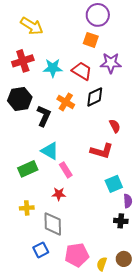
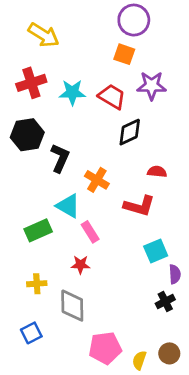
orange cross: (66, 102) -> (97, 180), moved
red semicircle: (115, 126) -> (157, 172), turned -56
black cross: (121, 221) -> (165, 301), turned -32
blue square: (41, 250) -> (31, 333), moved

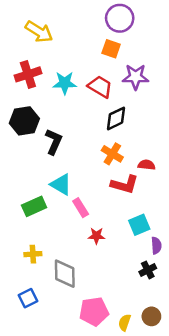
red semicircle: (157, 172) -> (147, 165), moved
orange cross: (97, 180) -> (112, 154), moved
red star: (81, 265) -> (96, 236), moved

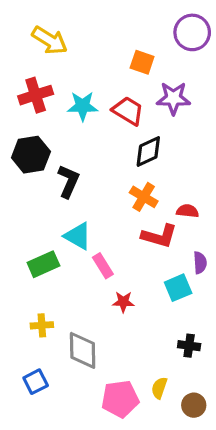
purple circle: (120, 18) -> (192, 32), moved
purple semicircle: (156, 246) -> (200, 263), moved
black cross: (148, 270) -> (189, 346), turned 35
yellow semicircle: (125, 323) -> (159, 388), moved

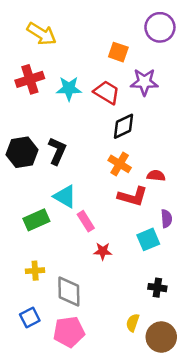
black hexagon: (31, 155) -> (22, 152), moved
pink pentagon: (120, 399) -> (69, 332), moved
brown circle: (194, 405) -> (161, 337), size x1.5

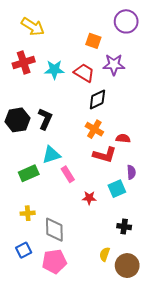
cyan triangle: (65, 196) -> (51, 155), turned -48
red star: (103, 251) -> (89, 198), moved

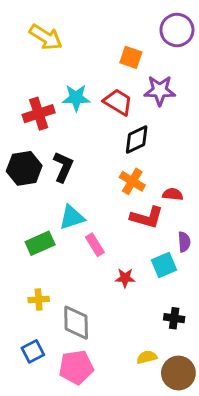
red cross: (24, 62) -> (39, 114), moved
yellow semicircle: (105, 254) -> (147, 357), turned 56

